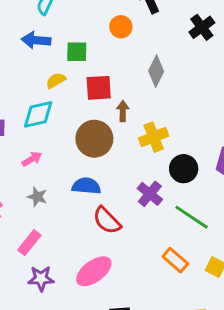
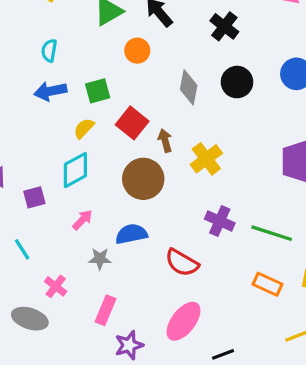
red square: (99, 88) -> (132, 123), turned -32
black circle: (184, 169) -> (237, 82), moved
blue semicircle: (86, 186) -> (131, 234), moved

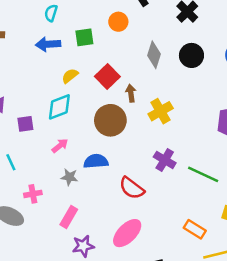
green square: (98, 91) -> (84, 37), moved
orange rectangle: (267, 284) -> (195, 229), moved
pink cross: (56, 286) -> (33, 194), turned 35

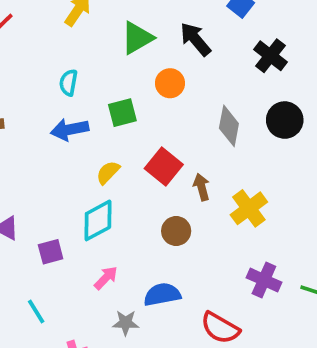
brown circle: (110, 120) -> (176, 231), size x0.6

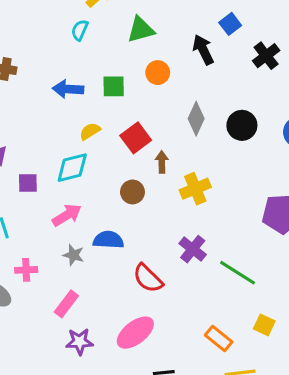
black arrow: (195, 39) -> (203, 50), moved
black cross: (270, 56) -> (266, 56), moved
cyan semicircle: (68, 83) -> (80, 30), moved
pink arrow: (106, 278) -> (67, 215), size x1.4

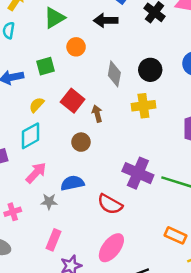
black arrow: (203, 50) -> (106, 20), turned -50
yellow cross: (195, 189) -> (143, 106), moved, turned 30
purple cross: (193, 249) -> (138, 173), size x1.4
pink cross: (26, 270) -> (13, 212), moved

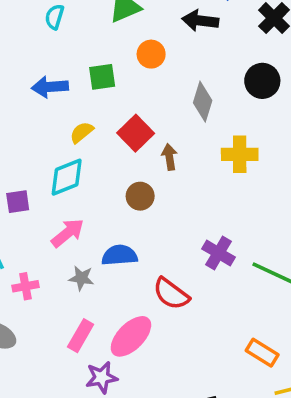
black circle: (150, 70) -> (262, 81), moved
purple cross: (138, 173) -> (219, 253), size x0.7
pink ellipse: (111, 248) -> (131, 336), moved

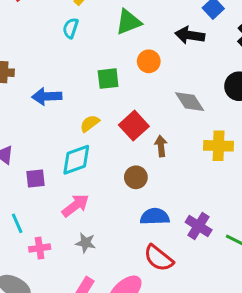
blue arrow: (50, 87) -> (47, 96), moved
gray diamond: (203, 102) -> (190, 102), turned -52
blue semicircle: (120, 255) -> (155, 217), moved

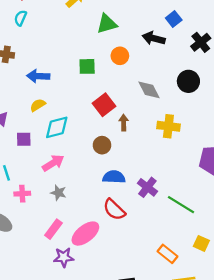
cyan semicircle: (71, 28) -> (20, 18), moved
yellow semicircle: (90, 123) -> (38, 105), moved

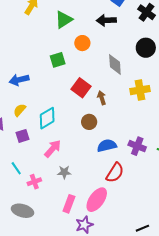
gray diamond: (149, 90) -> (115, 64), turned 40
yellow semicircle: (38, 105) -> (20, 110), moved
red semicircle: (114, 210) -> (115, 173), turned -85

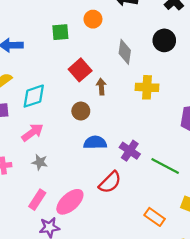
red semicircle: (115, 173) -> (110, 182), moved

